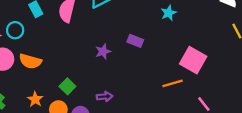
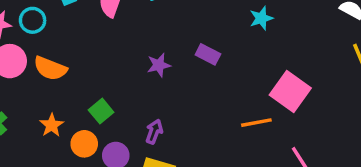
purple arrow: (104, 97) -> (154, 132), turned -70

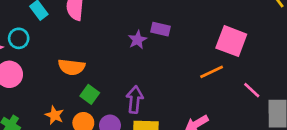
purple star: (159, 65) -> (137, 40), moved
orange semicircle: (50, 68) -> (72, 67), moved
purple arrow: (154, 132) -> (135, 99), size x1.4

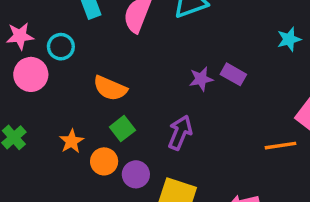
cyan circle: (19, 38) -> (61, 47), moved
purple arrow: (135, 99) -> (180, 133), moved

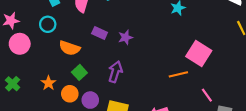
cyan circle: (61, 47) -> (48, 24), moved
purple rectangle: (233, 74) -> (100, 33), moved

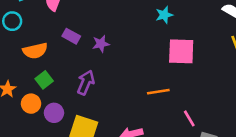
orange semicircle: (70, 48) -> (35, 51), turned -36
pink square: (199, 53) -> (181, 51), moved, turned -35

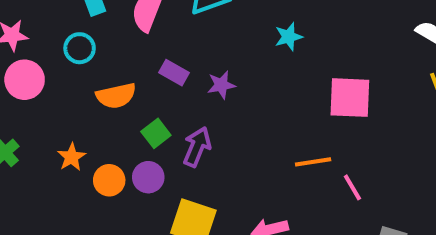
cyan star: (164, 15) -> (289, 37), moved
green square: (44, 80) -> (156, 133), moved
purple circle: (54, 113) -> (148, 177), moved
pink line: (189, 118) -> (352, 187), moved

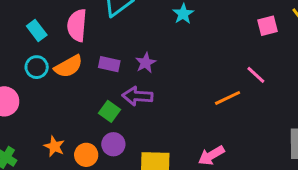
orange semicircle: (116, 96) -> (68, 66), moved
pink square: (350, 98) -> (267, 26), moved, size x0.6
purple arrow: (197, 147) -> (137, 96), moved, turned -92
pink line: (352, 187) -> (256, 75), moved

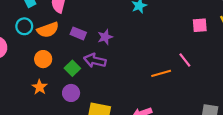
orange star: (54, 146) -> (40, 87), moved
orange circle: (86, 155) -> (43, 59), moved

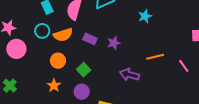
purple arrow: (95, 61) -> (129, 75), moved
orange line: (161, 73) -> (155, 57), moved

